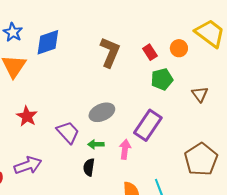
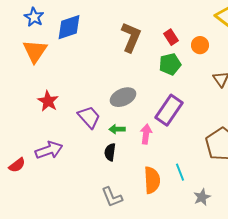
orange circle: (179, 48) -> (200, 45), moved
green pentagon: (162, 79) -> (170, 64), moved

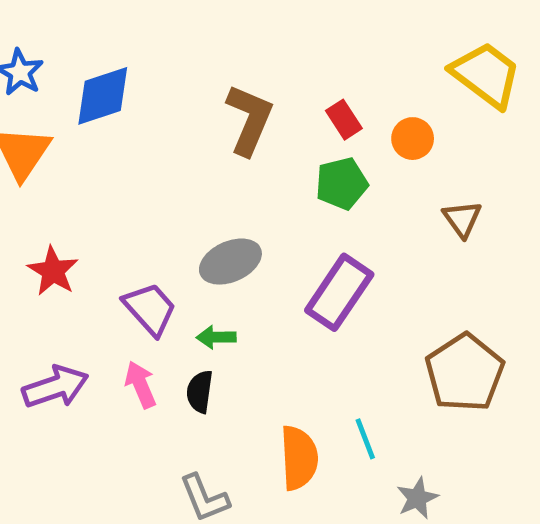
pink arrow: (146, 134) -> (141, 385), moved, turned -30

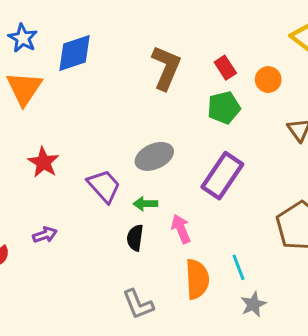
pink arrow: (141, 385) -> (181, 229), moved
purple arrow: (55, 387) -> (45, 235), size x0.6
gray star: (417, 498) -> (253, 304), moved

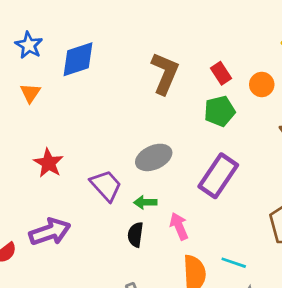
orange triangle: (24, 88) -> (30, 93), size x0.6
purple arrow: (45, 235) -> (50, 232), size x1.8
cyan line: (239, 267) -> (234, 263), turned -50

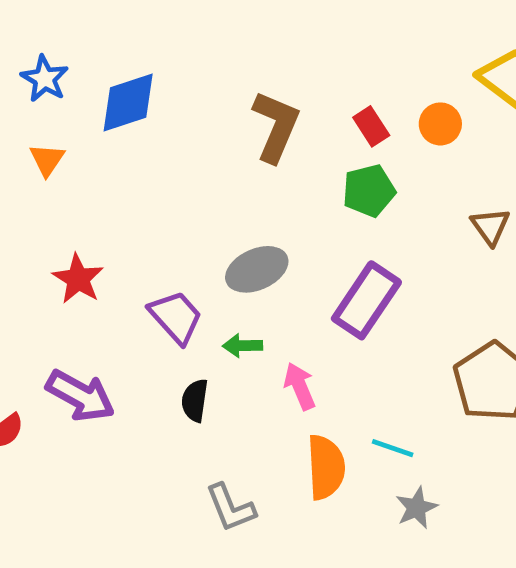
orange circle: (262, 84) -> (440, 124), moved
purple arrow: (50, 232) -> (80, 396), turned 48
black semicircle: (135, 235) -> (195, 400), moved

